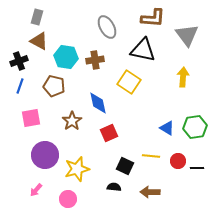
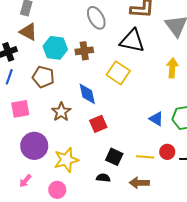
yellow line: (151, 156) -> (145, 157), moved

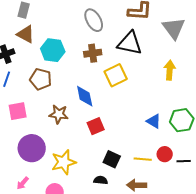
brown cross: (84, 51) -> (93, 53), moved
yellow square: (118, 73) -> (116, 75), turned 30
brown star: (61, 112) -> (59, 114), turned -30

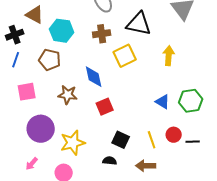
yellow arrow: (170, 70) -> (169, 56), moved
yellow line: (143, 159) -> (152, 140), turned 66

